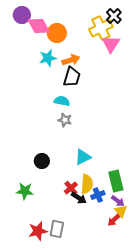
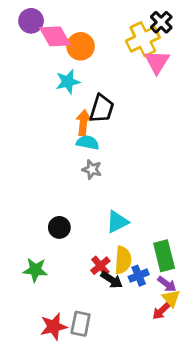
orange arrow: (71, 60) -> (83, 123), moved, turned -66

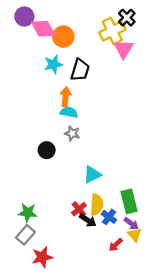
black trapezoid: (102, 109) -> (80, 70), moved
black circle: (59, 227) -> (47, 150), moved
blue cross: (139, 276) -> (109, 217), turned -32
red arrow: (161, 311) -> (116, 245), moved
gray rectangle: (81, 324) -> (25, 235), moved, turned 30

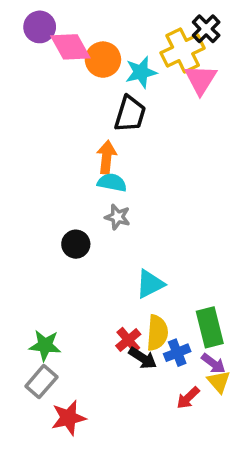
cyan star: (53, 64) -> (141, 72), moved
blue cross: (109, 217) -> (177, 353), turned 32

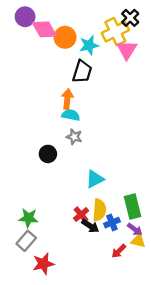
yellow triangle: (219, 382) -> (138, 241), turned -35

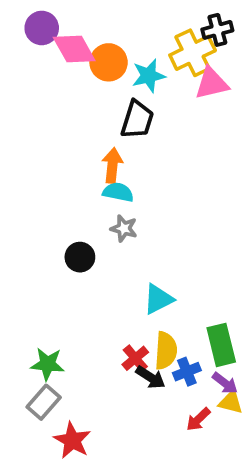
black cross: (130, 18) -> (217, 30), turned 30
pink triangle: (127, 50) -> (212, 83), turned 45
red star: (43, 264) -> (72, 440), turned -30

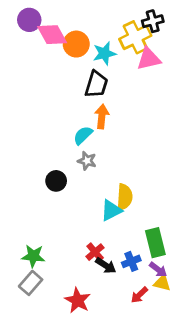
orange arrow: (112, 165) -> (102, 116), moved
cyan semicircle: (118, 192) -> (83, 135), turned -55
yellow semicircle: (166, 351) -> (125, 197), moved
red star: (72, 440) -> (78, 300), moved

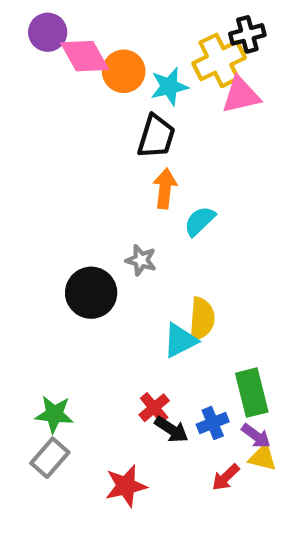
cyan semicircle: (83, 135) -> (200, 221), moved
black circle: (56, 181) -> (91, 293), size x1.5
red star: (78, 300) -> (126, 486), turned 30

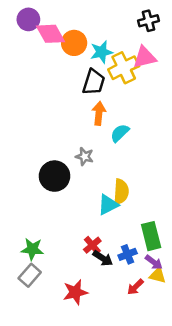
yellow cross: (219, 60) -> (124, 68), moved

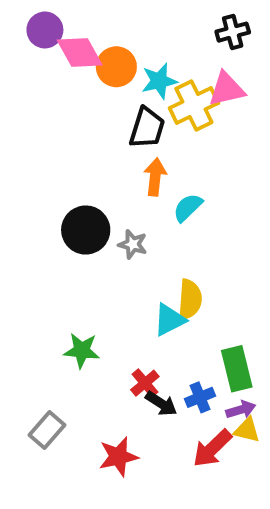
black circle: (54, 176) -> (86, 230), moved
green star: (32, 249) -> (82, 350), moved
purple arrow: (154, 262) -> (241, 410), turned -54
red arrow: (135, 287) -> (212, 448), size x1.5

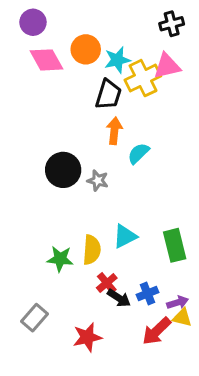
pink diamond: (80, 52) -> (47, 60), moved
yellow semicircle: (190, 299) -> (92, 250), moved
green rectangle: (237, 369) -> (175, 245), moved

